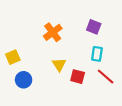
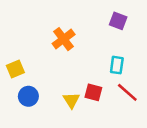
purple square: (94, 27) -> (118, 21), moved
yellow triangle: (59, 65) -> (71, 100), moved

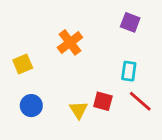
yellow square: (15, 69) -> (23, 64), moved

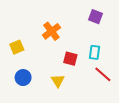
red square: (103, 101) -> (70, 59), moved

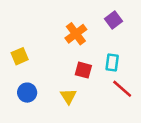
purple square: (96, 17) -> (113, 20), turned 32
orange cross: (51, 31) -> (76, 34), moved

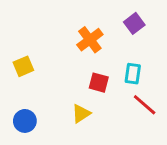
blue circle: (27, 93) -> (25, 121), moved
yellow triangle: (68, 96) -> (81, 114), turned 30

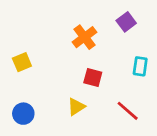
cyan rectangle: (133, 74) -> (140, 66), moved
red line: (145, 105) -> (128, 111), moved

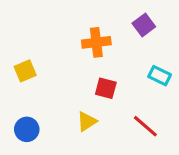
orange cross: (85, 37) -> (96, 42), turned 30
cyan rectangle: (140, 66) -> (160, 76), turned -72

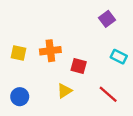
orange cross: (96, 42) -> (50, 51), moved
yellow square: (25, 71) -> (19, 53), turned 35

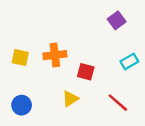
cyan rectangle: (119, 57) -> (129, 61), turned -56

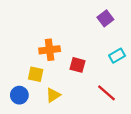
yellow square: (20, 58) -> (36, 74), moved
yellow triangle: (70, 99) -> (53, 95), moved

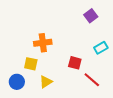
red square: (78, 65) -> (75, 63), moved

